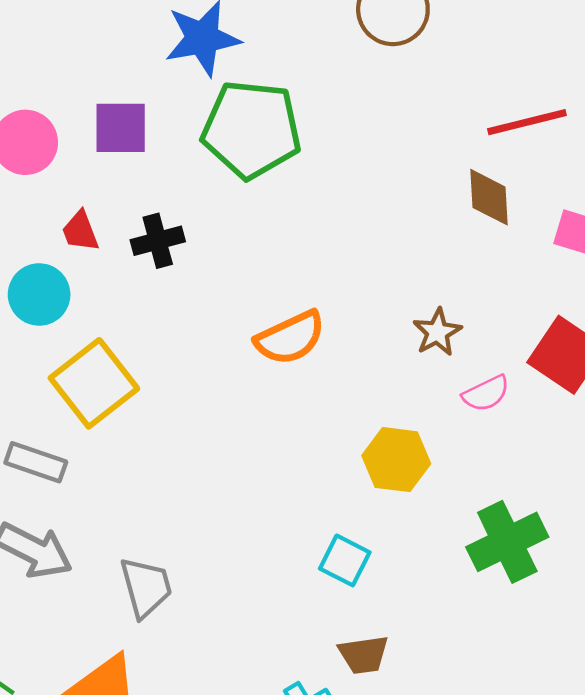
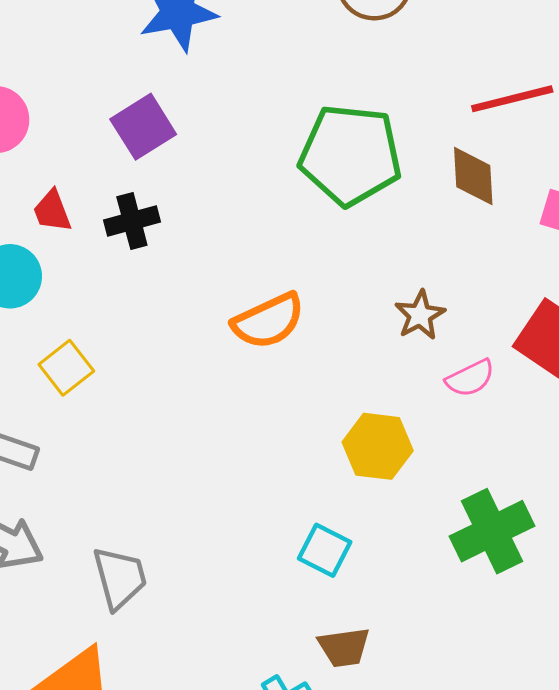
purple square: (121, 128) -> (143, 127), moved, turned -32
green pentagon: (251, 129) -> (350, 155), moved
yellow square: (94, 383) -> (66, 368), size x0.6

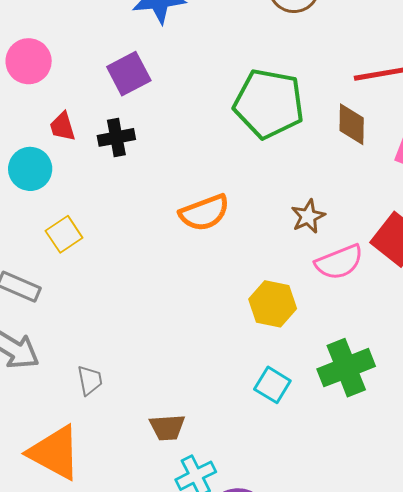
pink semicircle: (470, 378) -> (339, 262), size x1.4
cyan square: (325, 550) -> (272, 385), moved
gray trapezoid: (120, 578) -> (90, 380), size x0.7
brown trapezoid: (344, 647) -> (167, 427), moved

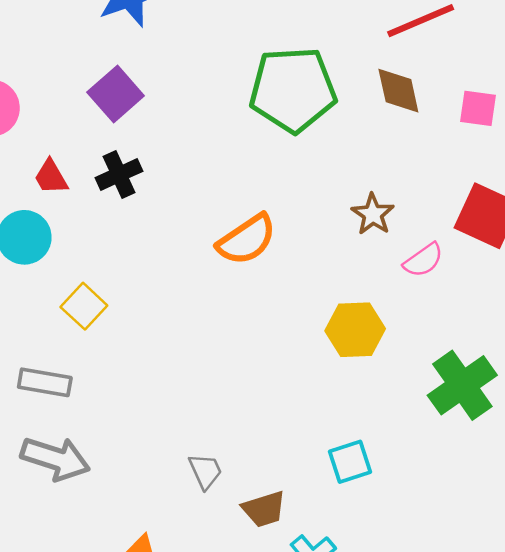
pink semicircle: (339, 262) -> (423, 260), size x0.7
gray trapezoid: (90, 380) -> (205, 471), moved
cyan square: (272, 385) -> (350, 462), moved, turned -36

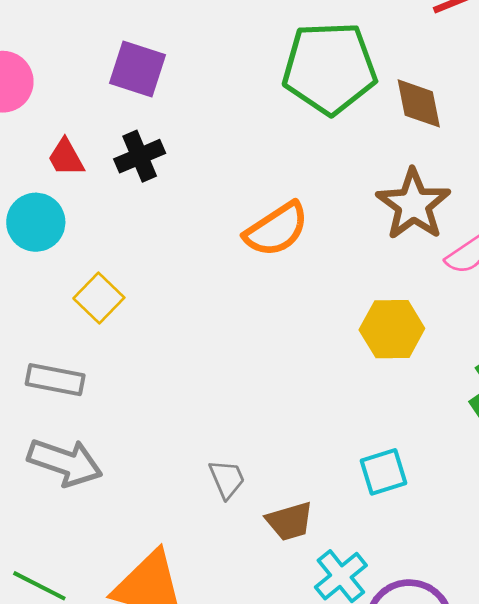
brown diamond: (398, 91) -> (419, 103), moved
purple square: (116, 94) -> (138, 69), turned -32
brown star: (373, 214) -> (413, 204), size x1.6

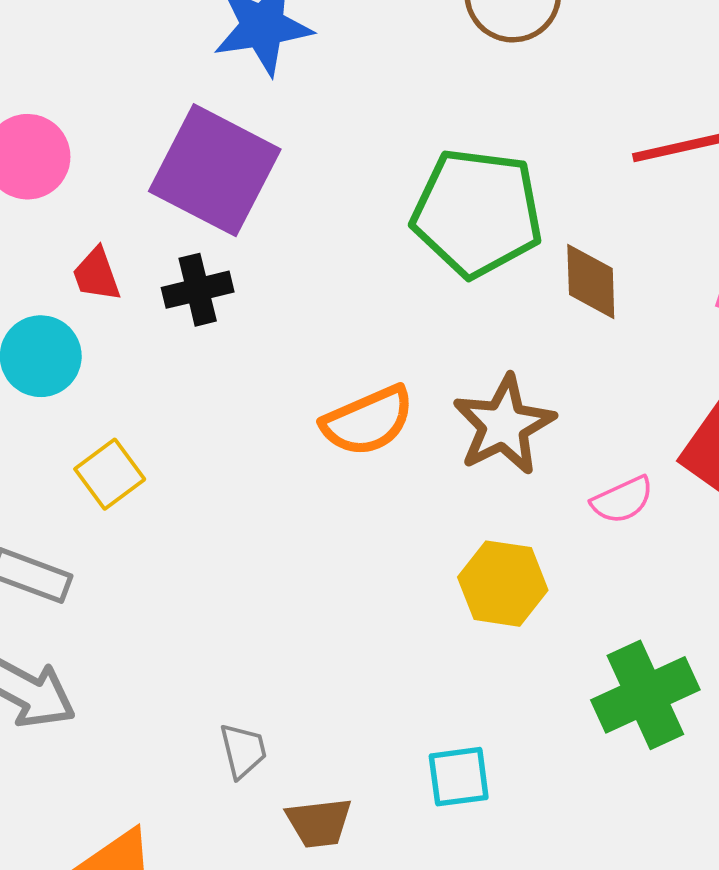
purple square: (138, 69) -> (215, 170), size x1.6
brown star: (413, 204) -> (504, 425), moved

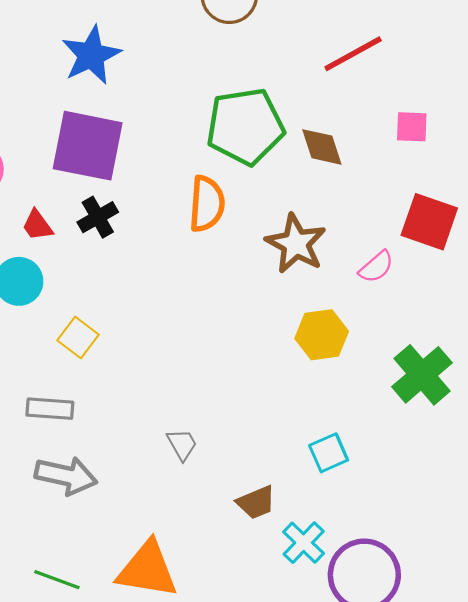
orange semicircle: (368, 421) -> (207, 204), moved, turned -46
gray trapezoid: (243, 751) -> (182, 444), moved

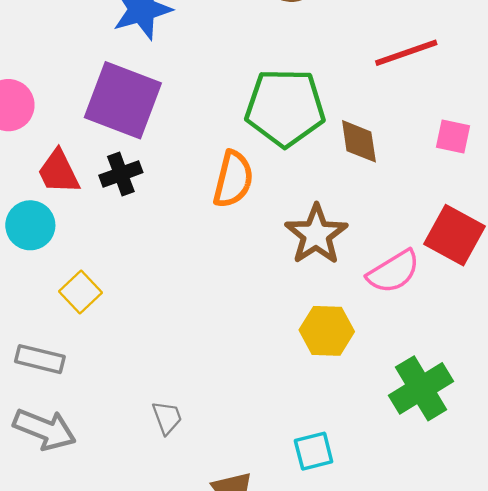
red trapezoid: (37, 225) -> (58, 172), size x1.4
pink semicircle: (376, 267) -> (393, 272), size x1.4

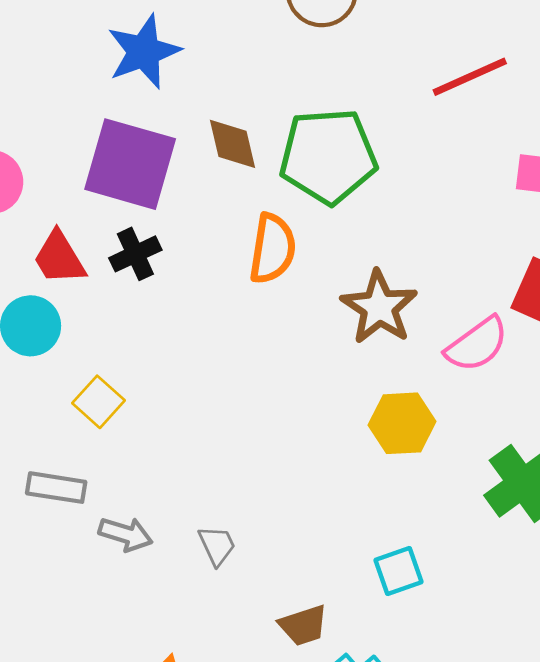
brown diamond: (359, 141) -> (233, 144), moved
gray arrow: (45, 429) -> (126, 534), moved, size x0.7

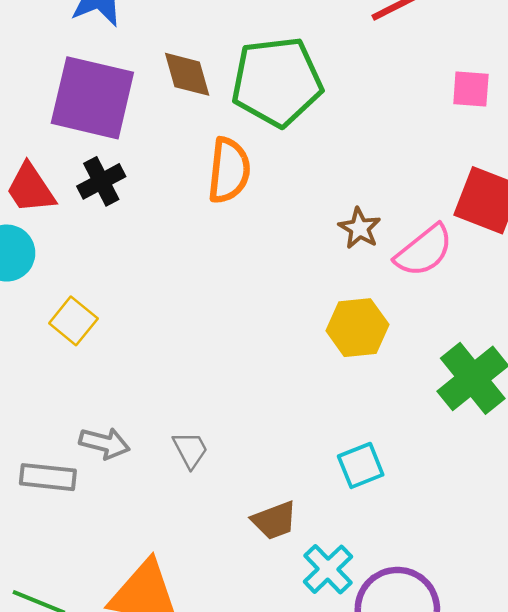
brown star: (379, 307) -> (360, 228), moved, size x0.6
gray rectangle: (56, 488) -> (48, 477), moved

